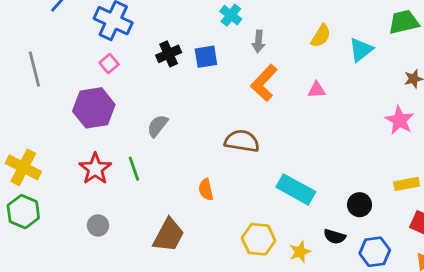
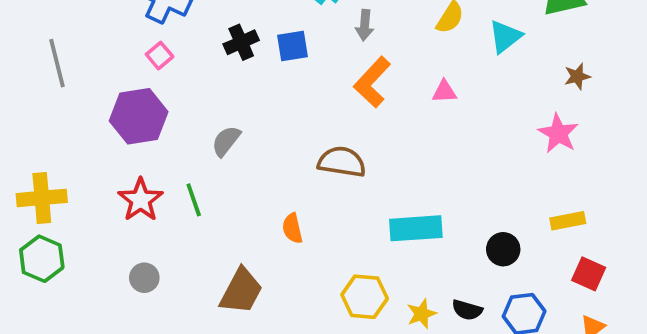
yellow cross: (23, 167) -> (42, 198), turned -32
cyan rectangle: (296, 189) -> (416, 228), turned -33
black semicircle: (335, 237) -> (467, 310), moved

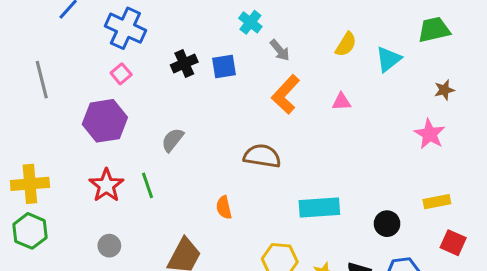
gray arrow: (365, 25) -> (280, 50), turned -45

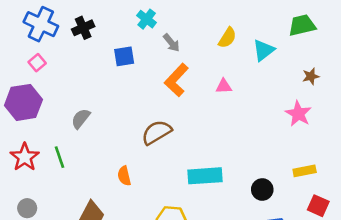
black cross: (184, 63) -> (83, 28), moved
brown semicircle: (262, 156) -> (157, 132), turned -40

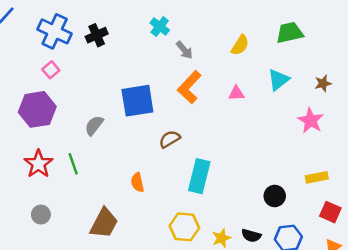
green trapezoid: (302, 25) -> (290, 33), moved
cyan triangle: (263, 50) -> (278, 80), moved
blue square: (124, 56) -> (137, 101), moved, size x1.6
brown semicircle: (157, 132) -> (170, 139), size x0.7
cyan rectangle: (205, 176) -> (199, 176), moved, turned -72

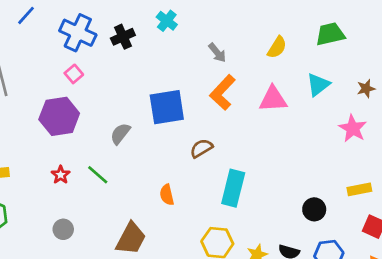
cyan cross: (160, 27) -> (167, 21), moved
pink triangle: (236, 93) -> (273, 99), size x1.6
red star: (38, 164) -> (61, 175), size x0.6
green line: (73, 164) -> (98, 175), turned -30

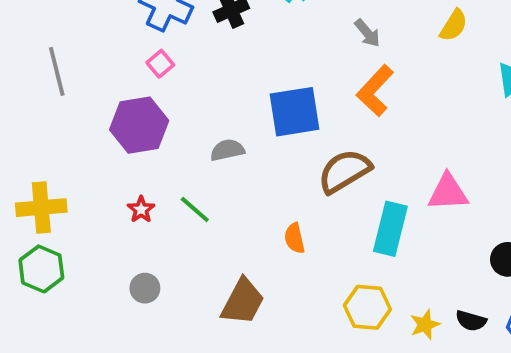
pink triangle: (273, 99) -> (448, 192), moved
gray semicircle: (120, 134) -> (227, 150), turned 40
brown semicircle: (201, 148) -> (344, 171), size x1.6

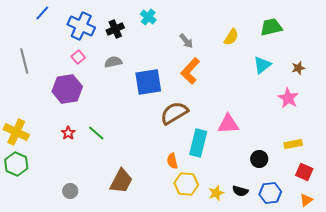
gray semicircle: (227, 150) -> (113, 62), moved
yellow cross: (41, 208) -> (16, 132), turned 30
orange semicircle: (295, 238) -> (172, 161), moved
gray circle: (145, 288) -> (70, 191), moved

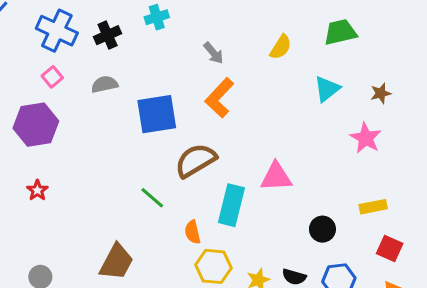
cyan cross: (148, 17) -> (157, 17), turned 35
green line: (96, 133) -> (152, 198), moved

